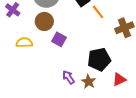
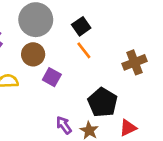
orange line: (98, 12) -> (84, 50), moved
black pentagon: (99, 59) -> (103, 102), turned -30

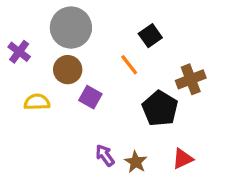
black square: (81, 26) -> (150, 36), moved
black pentagon: (103, 102) -> (160, 108), moved

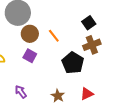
black square: (150, 36) -> (89, 23), moved
brown circle: (68, 70) -> (30, 34), moved
purple arrow: (105, 155) -> (21, 92), moved

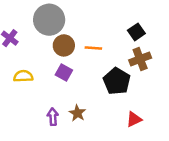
orange line: (54, 36) -> (93, 48), turned -48
purple arrow: (21, 92) -> (53, 117), turned 32
brown star: (58, 96) -> (77, 113), moved

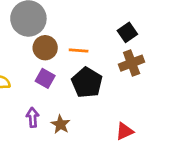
black pentagon: (117, 81) -> (87, 83), moved
purple arrow: (53, 117) -> (33, 117), moved

